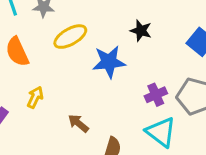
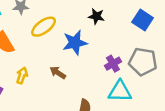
brown arrow: (78, 123) -> (58, 73), moved
cyan triangle: (161, 132) -> (120, 91), turned -30

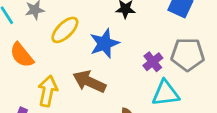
brown arrow: (58, 73) -> (89, 82), size x1.6
yellow arrow: (22, 76) -> (48, 91), size x1.5

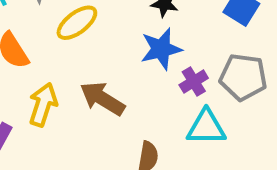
blue star: (104, 43) -> (161, 49), moved

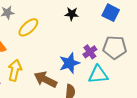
blue star: (161, 49) -> (70, 63), moved
brown arrow: (102, 99) -> (45, 80), moved

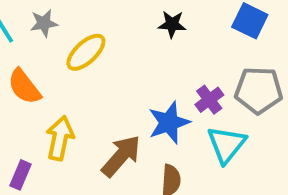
cyan triangle: (98, 74) -> (226, 145), turned -45
brown arrow: (45, 80) -> (121, 156), turned 105

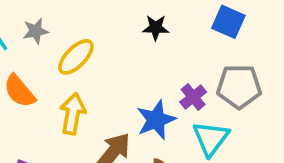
yellow arrow: (60, 138) -> (73, 114), moved

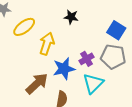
blue square: (228, 22) -> (116, 30), moved
yellow arrow: (73, 114) -> (47, 44), moved

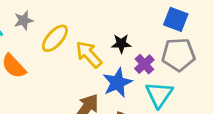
black star: (71, 17) -> (121, 44), moved
yellow arrow: (47, 44) -> (89, 54), turned -50

